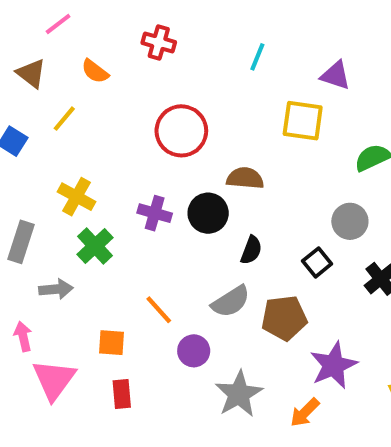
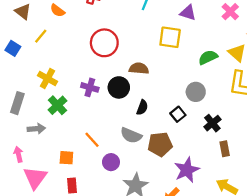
gray semicircle: (231, 302) -> (131, 135), turned 55

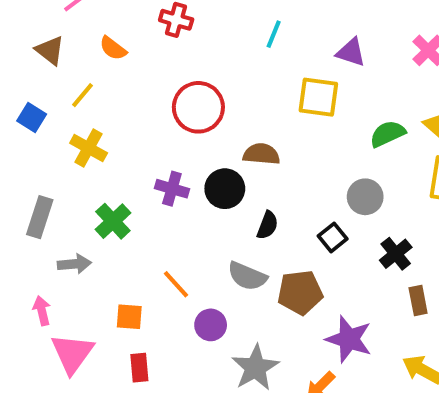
yellow cross: (47, 79) -> (89, 148), moved
purple star: (187, 170) -> (349, 339), turned -30

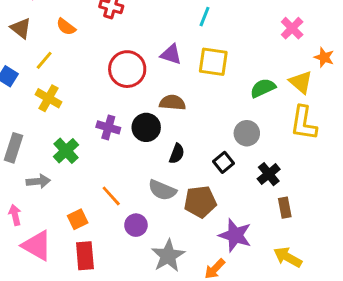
cyan line: (274, 34) -> (205, 17), moved
purple triangle: (351, 52) -> (171, 54), moved
orange square: (129, 317) -> (78, 219), turned -30
pink triangle: (72, 353) -> (37, 246), turned -36
red rectangle: (139, 368) -> (85, 256), size x1.4

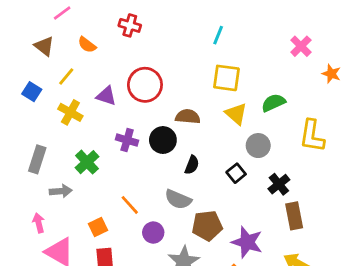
purple triangle: (171, 54) -> (106, 96), moved
yellow triangle: (301, 82) -> (236, 114), moved
brown pentagon: (200, 202) -> (207, 226), moved
brown rectangle: (285, 208) -> (294, 216), size x1.4

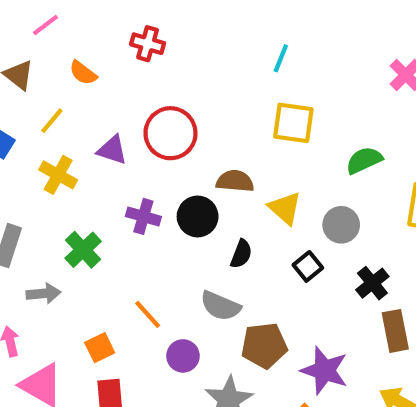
yellow triangle: (236, 114) -> (285, 208), moved

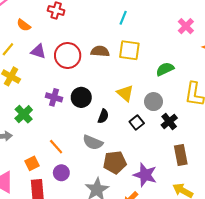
purple triangle: (112, 150) -> (38, 51), moved
brown semicircle: (235, 181) -> (100, 51), moved
black cross: (372, 283) -> (169, 121), moved
purple circle: (183, 356) -> (61, 173), moved

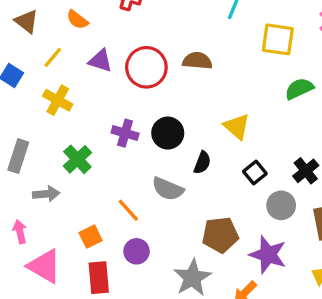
yellow square: (129, 50) -> (278, 39), moved
gray circle: (153, 102) -> (281, 205), moved
gray semicircle: (93, 142) -> (168, 189), moved

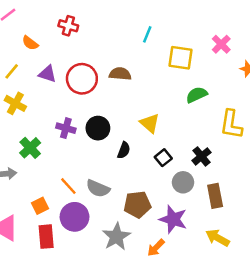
gray semicircle: (168, 189) -> (98, 188), moved
purple circle: (137, 251) -> (75, 217), size x1.5

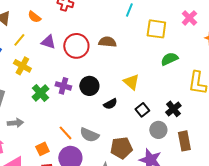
green cross: (30, 148) -> (40, 93), moved
black semicircle: (124, 150) -> (110, 104), turned 40

